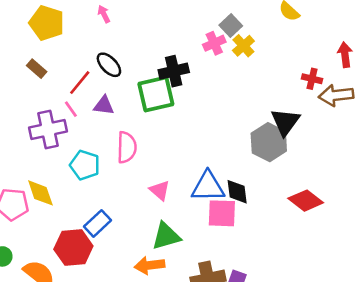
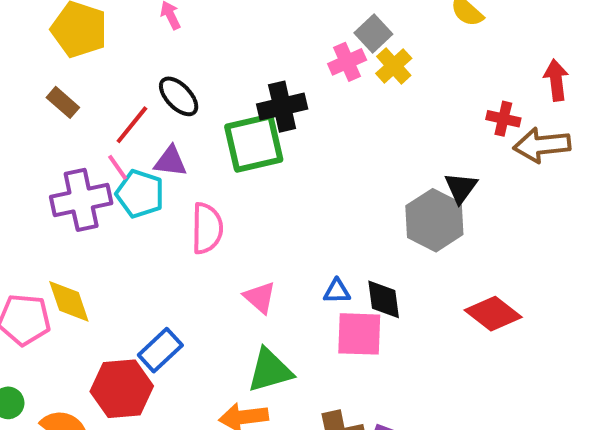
black triangle: (285, 122) -> (461, 188), size x0.7
cyan pentagon: (85, 165) -> (140, 194), moved
blue triangle: (208, 187) -> (337, 291), size x0.5

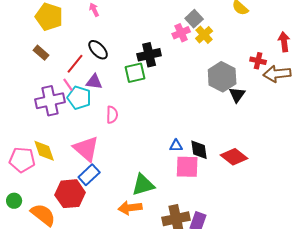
green square: (254, 143) -> (135, 73), size x0.7
gray hexagon: (434, 220) -> (222, 77), moved
pink semicircle: (207, 228) -> (112, 115), size x0.7
pink triangle: (260, 297) -> (86, 149), moved, size x1.6
red diamond: (493, 314) -> (234, 157), moved

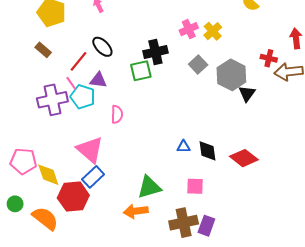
gray square: (194, 19) -> (198, 64), moved
yellow diamond: (44, 151) -> (48, 175), moved
pink square: (187, 167) -> (195, 186), moved, size x0.7

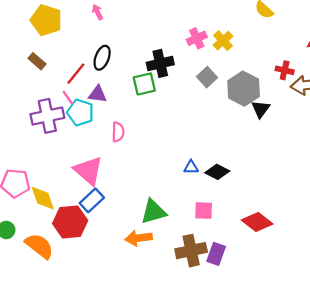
black ellipse: (102, 47) -> (102, 58), turned 65
black diamond: (207, 151) -> (217, 172), turned -55
red diamond: (244, 158) -> (257, 222), moved

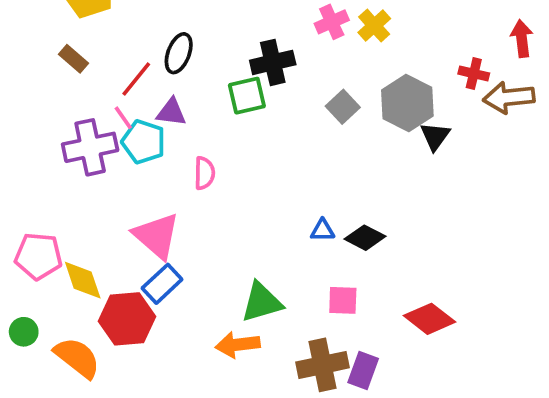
gray square: (207, 77) -> (343, 107), moved

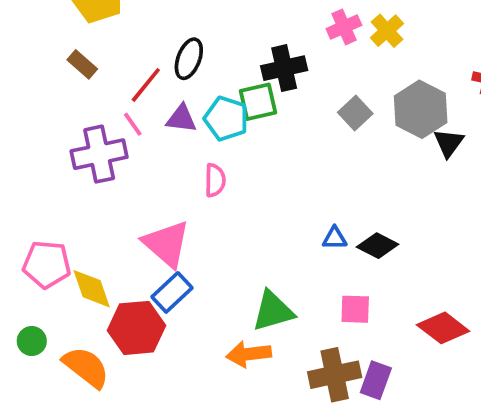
cyan pentagon: (144, 142) -> (226, 119), moved

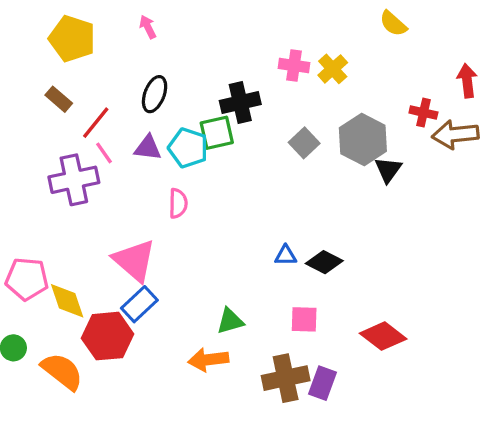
pink cross: (344, 27) -> (294, 66), turned 32
red line: (146, 85) -> (96, 123), moved
green triangle: (273, 311) -> (230, 321), size x0.7

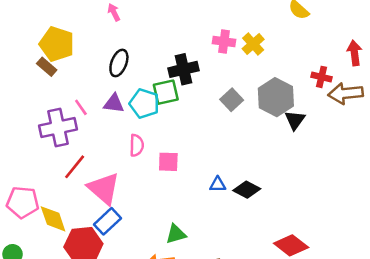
yellow pentagon: (72, 39) -> (57, 44), moved
red line: (96, 123) -> (75, 167), moved
pink square: (304, 319) -> (168, 162), moved

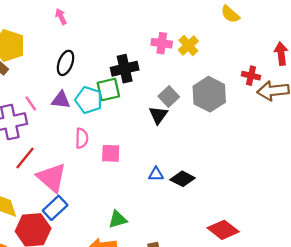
black triangle: (295, 120) -> (158, 115), moved

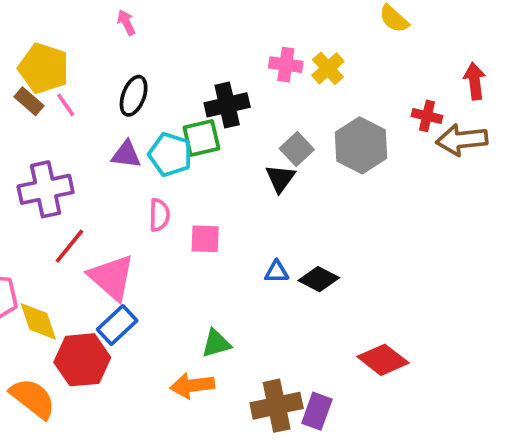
pink line: (31, 103) -> (66, 105), moved

